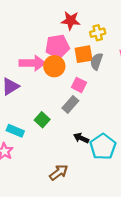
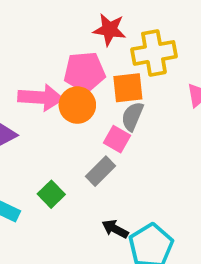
yellow cross: (98, 33) -> (154, 53), size x1.6
gray semicircle: (96, 61) -> (132, 116), moved

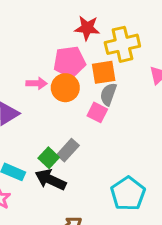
pink arrow: (41, 97) -> (37, 83), size x0.6
gray rectangle: (101, 171) -> (68, 150), moved
black arrow: (115, 229) -> (50, 180), moved, size x1.5

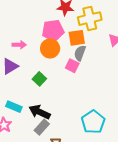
pink arrow: (37, 83) -> (19, 45), moved
gray rectangle: (68, 150) -> (42, 127), moved
green square: (49, 158) -> (39, 79), moved

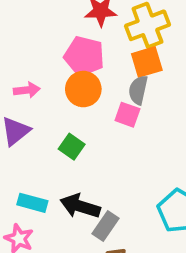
pink pentagon: (53, 31) -> (84, 56), turned 30
orange square: (77, 38) -> (147, 62), moved
gray rectangle: (42, 127) -> (106, 226), moved

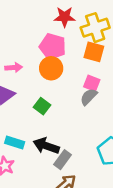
orange square: (147, 62) -> (94, 52), turned 30
gray semicircle: (138, 90) -> (89, 97), moved, turned 30
pink square: (127, 115) -> (92, 83), moved

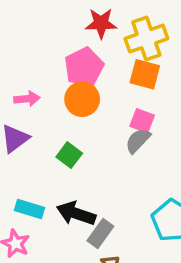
pink pentagon: (53, 46) -> (84, 67), turned 30

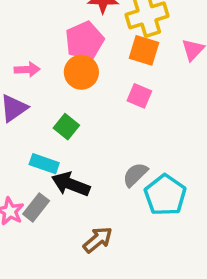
gray semicircle: (138, 141) -> (135, 175), moved
cyan rectangle: (29, 209) -> (44, 164), moved
gray rectangle: (100, 233) -> (36, 207), moved

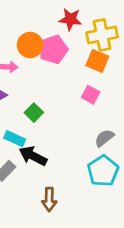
orange circle: (81, 72) -> (30, 45), moved
gray semicircle: (135, 175) -> (104, 138), moved
brown arrow: (98, 240) -> (49, 199), turned 125

